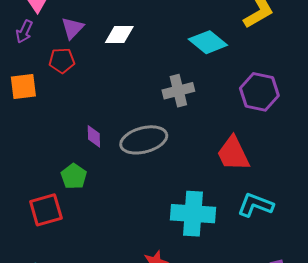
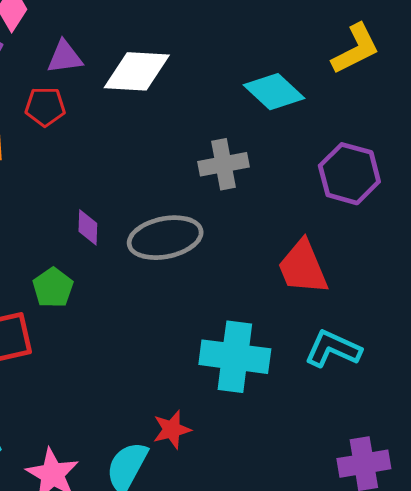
purple triangle: (73, 28) -> (65, 57), turned 35
white diamond: (119, 35) -> (137, 71), size x1.4

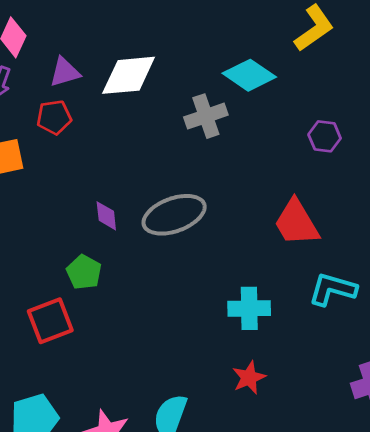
gray cross: (224, 164) -> (206, 116), moved
purple hexagon: (349, 174) -> (325, 136), size x0.6
cyan cross: (235, 357) -> (249, 308), size x0.7
red star: (172, 430) -> (249, 378), moved

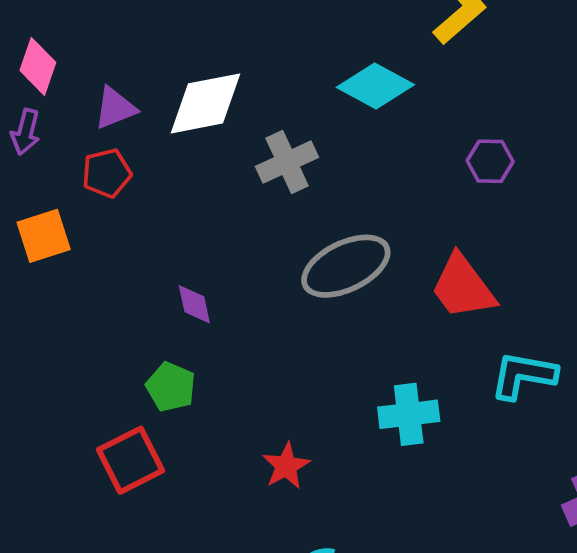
gray cross: (206, 116) -> (287, 162), moved
gray ellipse: (174, 215) -> (346, 266), moved
red star: (249, 378) -> (286, 466), moved

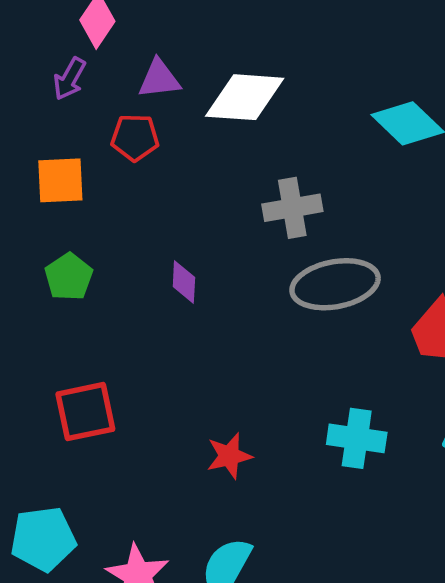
gray cross: (287, 162) -> (292, 208), moved
green pentagon: (171, 387) -> (69, 277), moved

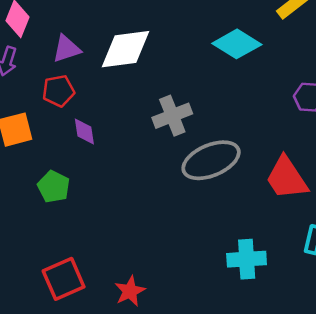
green pentagon: (69, 277) -> (54, 187), moved
purple diamond: (184, 282) -> (84, 132), moved
red star: (229, 456) -> (130, 291), moved

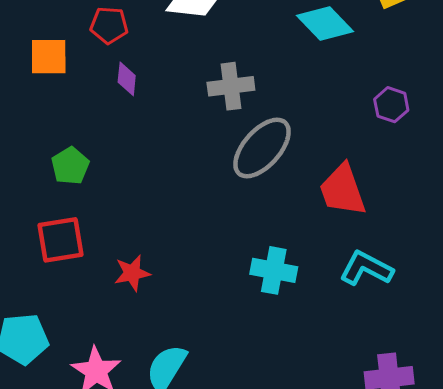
gray ellipse: (211, 160) -> (262, 148), turned -40
green pentagon: (54, 187) -> (70, 166), moved

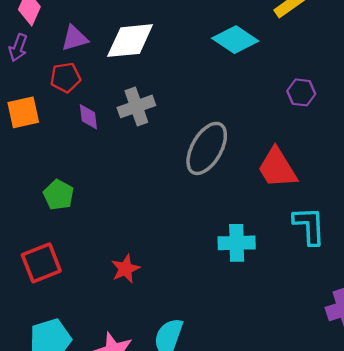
gray cross: (231, 86) -> (136, 106), moved
red square: (60, 240) -> (41, 263), moved
cyan L-shape: (366, 268) -> (309, 226), turned 72

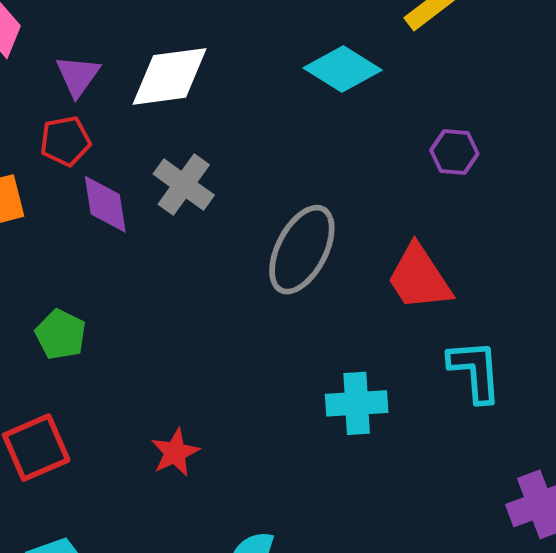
purple triangle: (74, 38) -> (78, 76), turned -36
gray cross: (136, 106) -> (184, 185), turned -33
purple diamond: (88, 117) -> (105, 204), size x1.4

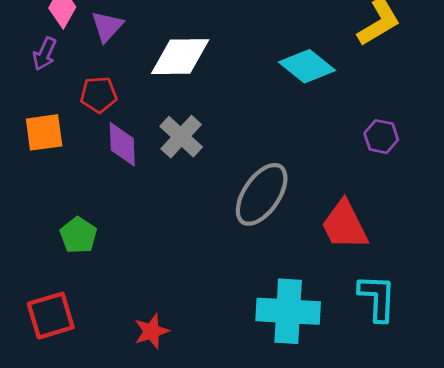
purple triangle: (78, 76) -> (107, 26), moved
cyan cross: (357, 403) -> (288, 311), size x1.4

